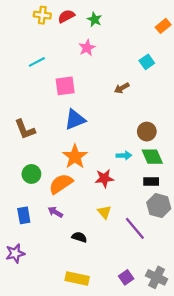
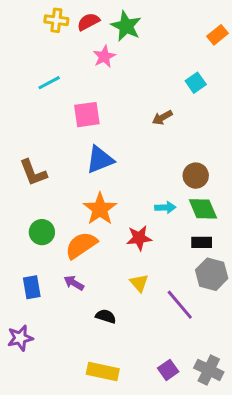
green star: (95, 19) -> (126, 26), size x1.5
pink star: (87, 48) -> (104, 57), moved

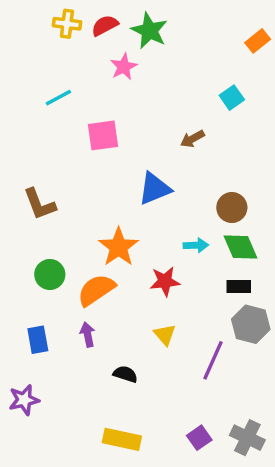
blue triangle: (100, 160) -> (155, 189), moved
purple arrow: (74, 283) -> (88, 335), turned 48
purple line: (180, 305) -> (213, 360), turned 64

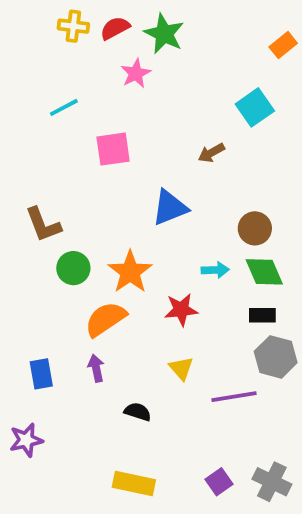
cyan square: (232, 98) -> (255, 107), size x1.4
green circle: (50, 274) -> (73, 268), moved
purple line: (213, 360) -> (234, 397), turned 57

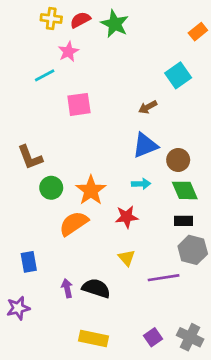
pink star: (136, 73) -> (68, 52), moved
blue triangle: (170, 208) -> (145, 145), moved
cyan arrow: (215, 270) -> (141, 184), moved
purple arrow: (96, 368) -> (67, 288), moved
black semicircle: (138, 412) -> (96, 288), size x1.5

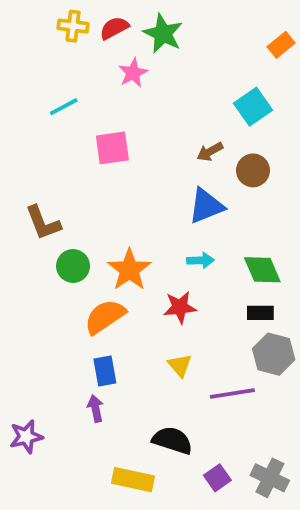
pink star: (68, 52) -> (133, 73), moved
brown circle: (178, 160) -> (253, 170), moved
blue rectangle: (29, 262) -> (105, 371), moved
black semicircle: (96, 288) -> (172, 440), moved

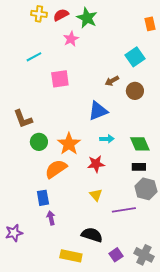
orange rectangle: (281, 45) -> (150, 24), turned -64
blue triangle: (206, 206) -> (98, 111), moved
blue rectangle: (105, 371) -> (43, 198), moved

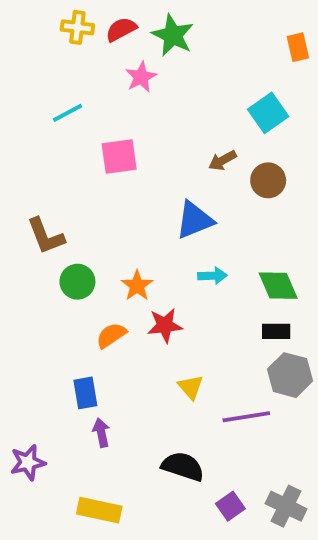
orange star: (69, 144) -> (137, 286), size x0.7
red star: (96, 164) -> (165, 325), moved
orange semicircle: (56, 169) -> (111, 335), size x0.7
yellow rectangle: (71, 256) -> (99, 510), moved

